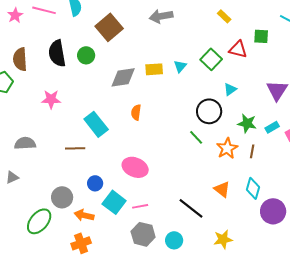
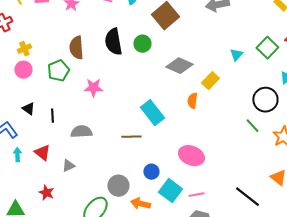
yellow rectangle: (154, 69) -> (210, 81), moved, turned -42
gray diamond: (123, 77) -> (179, 66), turned 32
pink star: (51, 99) -> (93, 88), moved

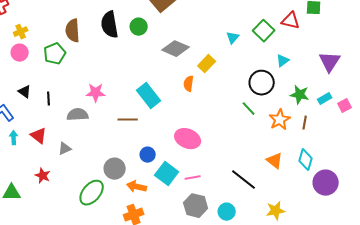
pink star: (93, 88) -> (96, 93), moved

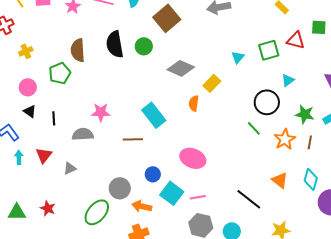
green square: (264, 31) -> (269, 50), turned 30
pink circle: (20, 53) -> (28, 87), moved
red triangle: (39, 136) -> (44, 155), turned 30
red star: (43, 176) -> (48, 208), moved

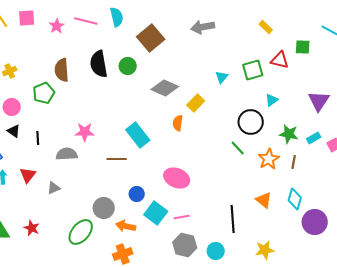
black line: (249, 199) -> (233, 219), turned 48

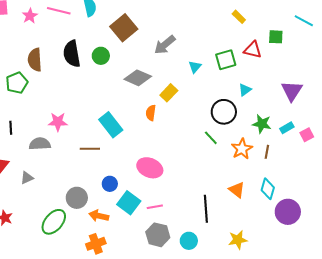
gray arrow: (203, 27) -> (165, 45), moved, turned -30

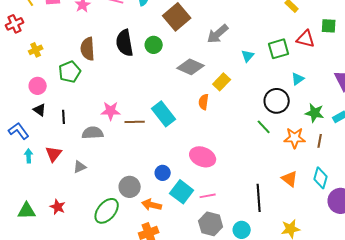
brown line: (90, 149) -> (135, 122), moved
orange star: (242, 149) -> (295, 138), turned 30

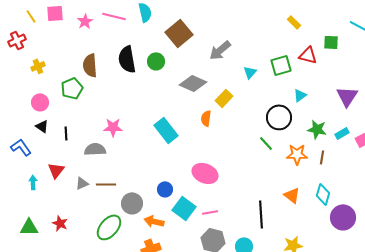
brown line: (135, 122) -> (106, 184), moved
cyan arrow: (29, 156) -> (33, 182), moved

